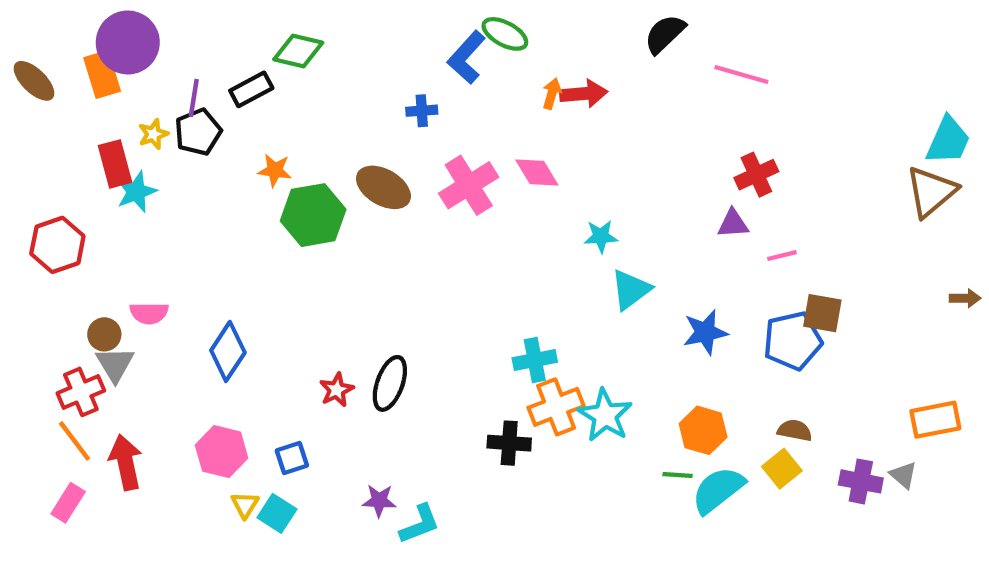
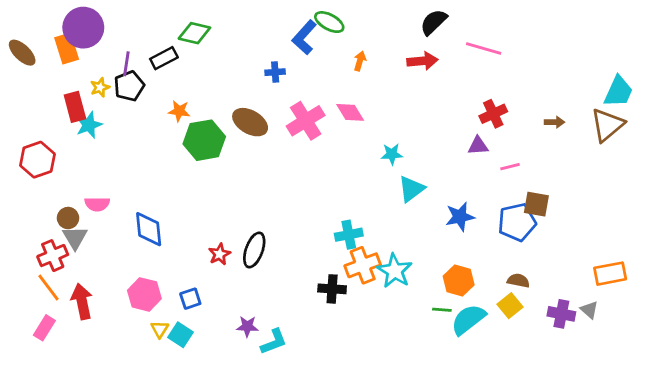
red arrow: (584, 94) -> (422, 61), moved
brown arrow: (965, 298) -> (554, 122), moved
blue diamond: (228, 351) -> (149, 229), turned -39

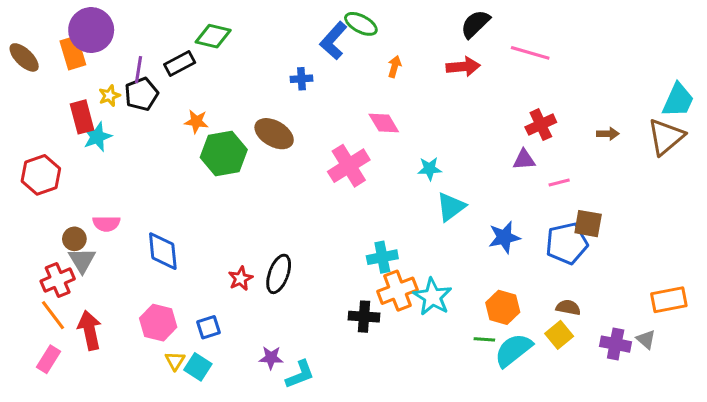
pink cross: (306, 121) -> (349, 166), moved

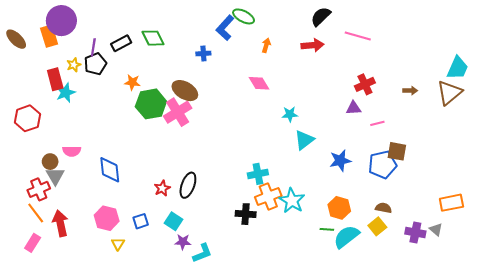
green diamond: (213, 36) -> (153, 38), moved, turned 50
pink cross: (349, 166) -> (178, 112), moved
cyan square: (198, 367) -> (174, 221), moved

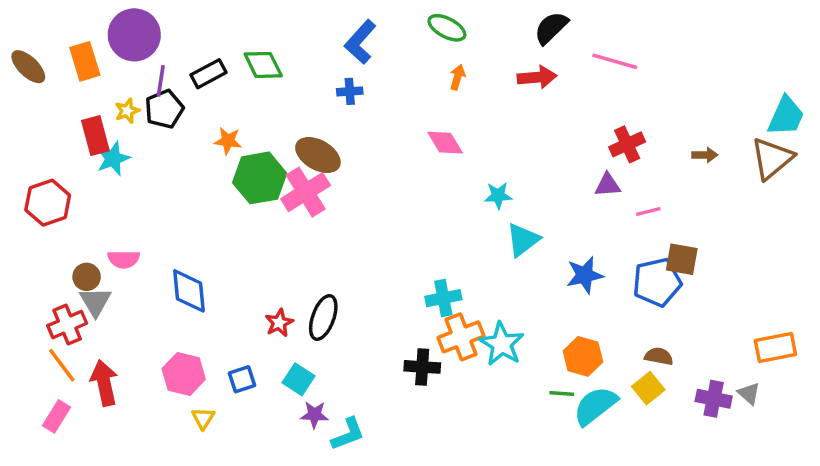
green ellipse: (244, 16) -> (447, 28), moved
purple circle: (61, 21) -> (134, 35), moved
blue L-shape: (225, 28) -> (360, 42), moved

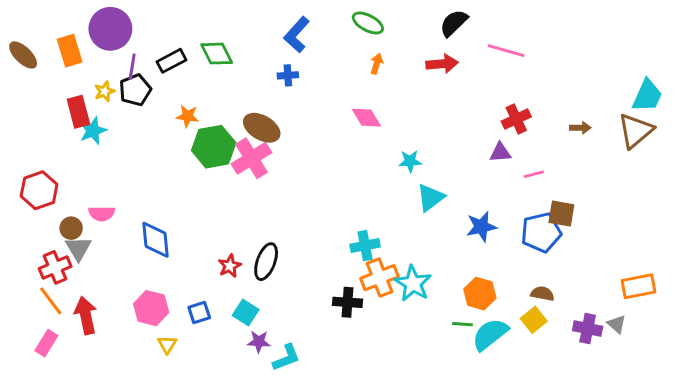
red hexagon: (48, 203) -> (39, 190), moved

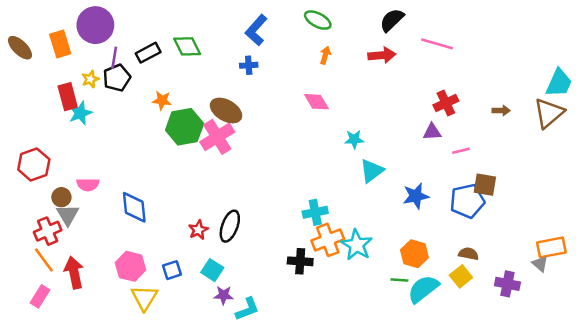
gray triangle: (617, 324) -> (540, 264), moved
yellow triangle: (167, 345) -> (144, 298), size x1.6

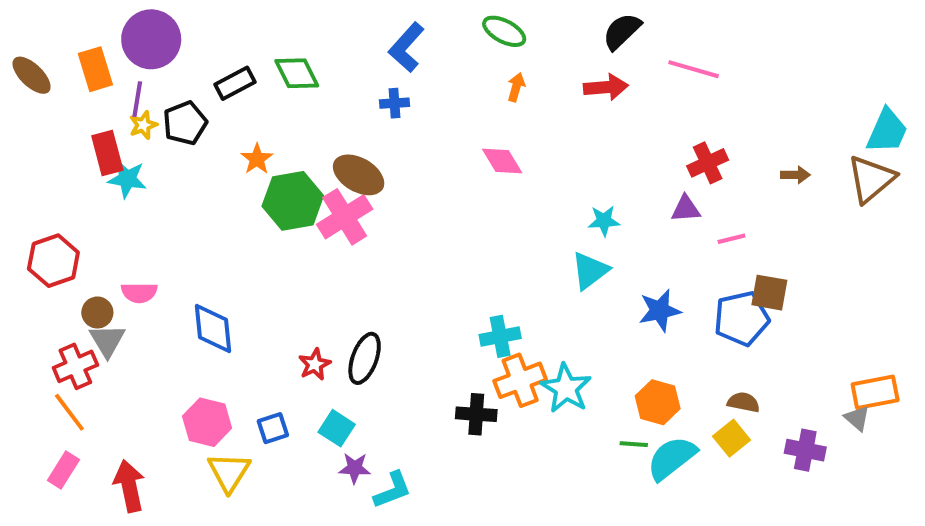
purple line: (114, 58) -> (137, 99), moved
orange star: (162, 100) -> (257, 159), turned 30
cyan star: (80, 113) -> (127, 179), turned 30
cyan star: (354, 139) -> (604, 221), moved
red arrow: (74, 273) -> (129, 486), moved

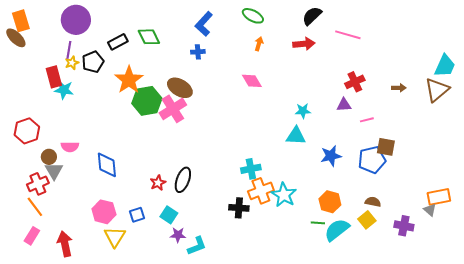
orange rectangle: (95, 69) -> (21, 21), moved
orange star: (257, 159) -> (129, 80), size x1.8
cyan triangle: (590, 271) -> (296, 136), turned 40

